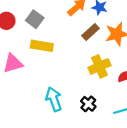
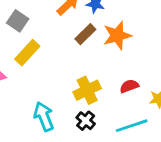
yellow rectangle: (42, 46) -> (27, 53), turned -55
yellow cross: (99, 66) -> (87, 90), moved

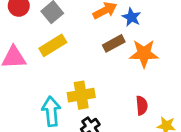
red semicircle: (129, 86) -> (142, 106), turned 90
yellow cross: (87, 90) -> (81, 95), moved

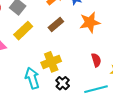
brown rectangle: (114, 43) -> (56, 25), moved

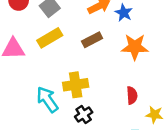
cyan arrow: (32, 78) -> (47, 99), turned -30

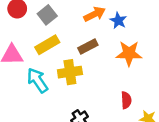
yellow cross: (76, 85) -> (70, 72), moved
cyan arrow: (47, 99) -> (38, 80), moved

